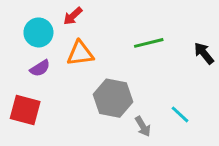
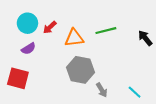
red arrow: (73, 16) -> (50, 27), moved
orange triangle: (80, 53) -> (74, 38), moved
cyan line: (180, 114) -> (135, 92), moved

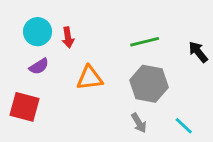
red arrow: (50, 27) -> (68, 37), turned -56
orange triangle: (74, 38) -> (90, 78), moved
gray hexagon: (80, 70) -> (149, 84), moved

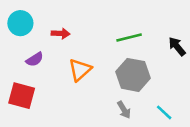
cyan circle: (38, 32) -> (20, 23), moved
red arrow: (68, 37) -> (61, 34), turned -78
orange triangle: (90, 78) -> (80, 70), turned -35

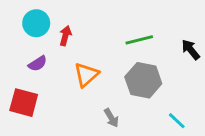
cyan circle: (20, 23) -> (36, 23), moved
red arrow: (61, 34) -> (65, 36), turned -78
gray arrow: (124, 110) -> (111, 118), moved

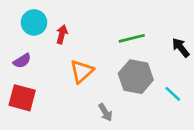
purple semicircle: (38, 64) -> (22, 61), moved
cyan line: (177, 121) -> (173, 94), moved

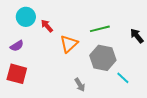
red arrow: (62, 34) -> (47, 26), turned -56
orange triangle: (82, 71) -> (69, 44), moved
cyan line: (173, 94) -> (123, 78), moved

